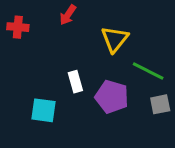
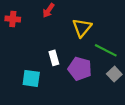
gray square: (160, 104) -> (114, 74), turned -32

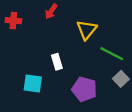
purple pentagon: (80, 69) -> (84, 89), moved

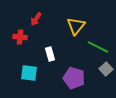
red arrow: (51, 11) -> (36, 19), moved
red cross: (13, 21) -> (20, 37), moved

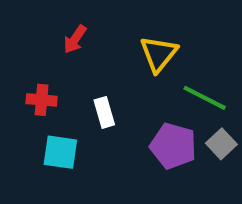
red cross: (20, 37) -> (42, 100), moved
purple pentagon: (74, 78) -> (173, 146), moved

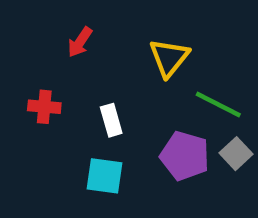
cyan square: (60, 152) -> (104, 176), moved

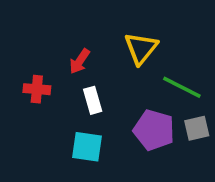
red arrow: (80, 42) -> (80, 61), moved
gray square: (236, 154) -> (197, 128), turned 30

